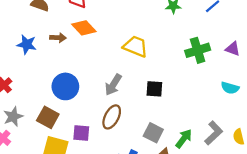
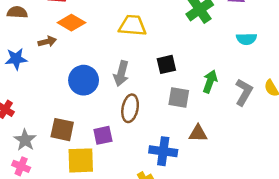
blue circle: (65, 86) -> (84, 80), moved
gray square: (153, 133) -> (179, 98), moved
green arrow: (184, 139) -> (210, 81), moved

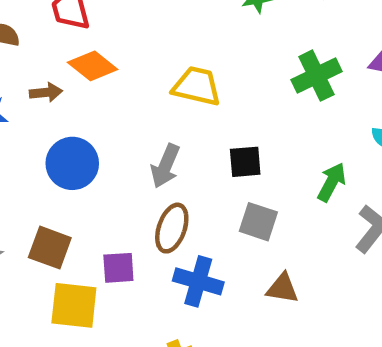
blue circle: (84, 80) -> (72, 163), moved
green arrow: (210, 81) -> (332, 182), moved
blue cross: (163, 151) -> (198, 281), moved

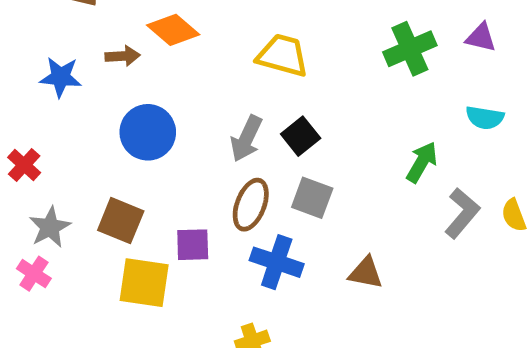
black square: (245, 162) -> (301, 136), moved, turned -36
gray square: (258, 222) -> (312, 198), moved

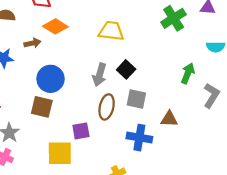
brown square: (121, 221) -> (42, 107), moved
blue cross: (277, 262) -> (139, 138), moved
brown triangle: (366, 273) -> (169, 119), moved

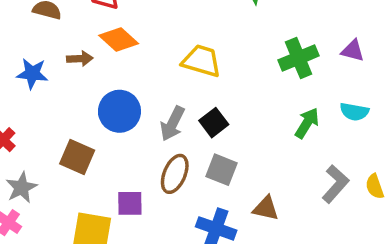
green arrow: (188, 73) -> (307, 123), moved
blue circle: (51, 79) -> (119, 111), moved

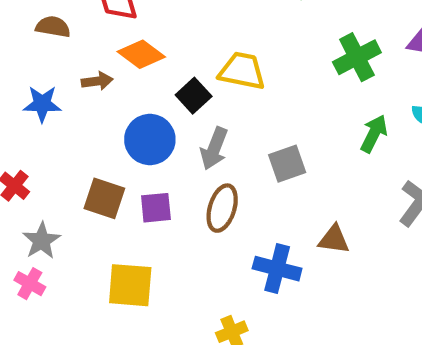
black square: (214, 123) -> (194, 96), moved
gray square: (222, 170) -> (287, 164), moved, turned -36
purple square: (130, 203) -> (156, 208), moved

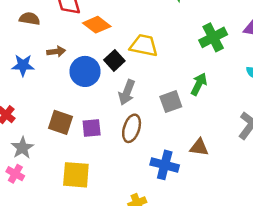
orange diamond: (141, 54) -> (97, 25), moved
green arrow: (374, 134) -> (199, 84), moved
blue circle: (150, 140) -> (85, 71), moved

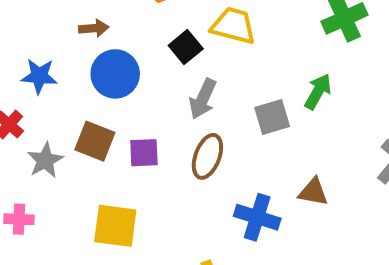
blue star: (23, 65) -> (39, 76), moved
blue circle: (85, 71) -> (115, 74), moved
gray star: (22, 148) -> (45, 160), moved
pink cross: (15, 174) -> (19, 219), turned -30

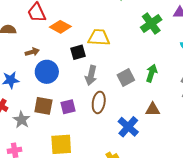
black square: (186, 47) -> (78, 52), turned 35
green arrow: (318, 92) -> (152, 73), moved
blue cross: (257, 217) -> (128, 127), turned 35

